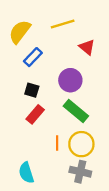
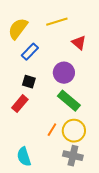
red rectangle: (35, 114) -> (20, 104), moved
orange line: (57, 143) -> (52, 130), turned 32

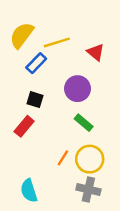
yellow line: (57, 22) -> (57, 42), moved
green rectangle: (69, 101) -> (84, 123), size x0.7

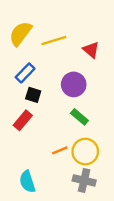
blue rectangle: (36, 63) -> (25, 73), moved
orange line: (63, 158) -> (60, 150), turned 35

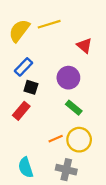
yellow line: (54, 40) -> (49, 24), moved
gray cross: (84, 180) -> (66, 170), moved

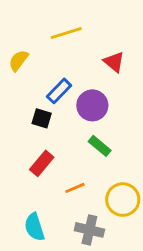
yellow semicircle: (19, 31) -> (18, 61), moved, size x0.7
blue rectangle: (23, 67) -> (59, 91), moved
red rectangle: (21, 111) -> (42, 163), moved
yellow circle: (79, 140) -> (123, 200), moved

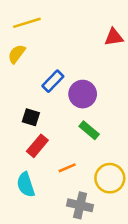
yellow line: (66, 33) -> (27, 23), moved
red triangle: (114, 62) -> (114, 37), moved, turned -48
black square: (42, 118) -> (31, 117), moved
cyan semicircle: (34, 227) -> (26, 185), moved

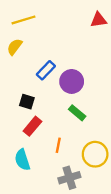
red triangle: (114, 37) -> (98, 20), moved
orange line: (67, 168) -> (58, 145), turned -56
gray cross: (80, 205) -> (69, 178), turned -30

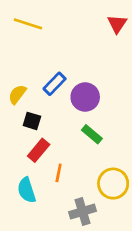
yellow line: (23, 20) -> (28, 24), turned 35
red triangle: (98, 20) -> (117, 24), turned -48
yellow semicircle: (15, 47) -> (17, 94), moved
orange line: (58, 145) -> (59, 173), moved

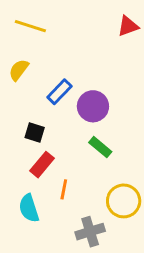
red triangle: (117, 24) -> (128, 26), turned 36
yellow semicircle: (17, 94) -> (19, 70), moved

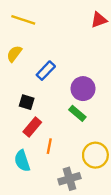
purple circle: (93, 106) -> (83, 89), moved

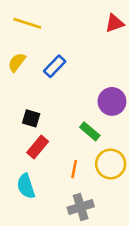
blue rectangle: (46, 71) -> (55, 66), moved
purple circle: (83, 89) -> (112, 101), moved
orange line: (49, 146) -> (74, 169), moved
yellow circle: (95, 155) -> (111, 164), moved

